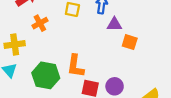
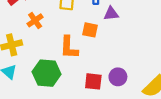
orange square: (130, 42) -> (90, 30), moved
orange L-shape: (75, 66) -> (69, 47), moved

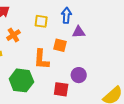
purple circle: (118, 77) -> (79, 75), moved

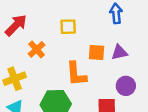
blue arrow: (66, 15) -> (116, 13), moved
purple triangle: (79, 32) -> (119, 52), moved

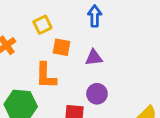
yellow square: (68, 27) -> (42, 25), turned -30
orange square: (97, 53) -> (62, 47), moved

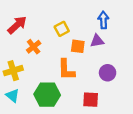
purple triangle: (94, 58) -> (97, 41), moved
purple circle: (97, 94) -> (108, 73), moved

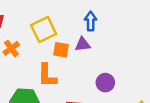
yellow square: (62, 29) -> (44, 30), size x1.5
purple circle: (108, 73) -> (105, 83), moved

